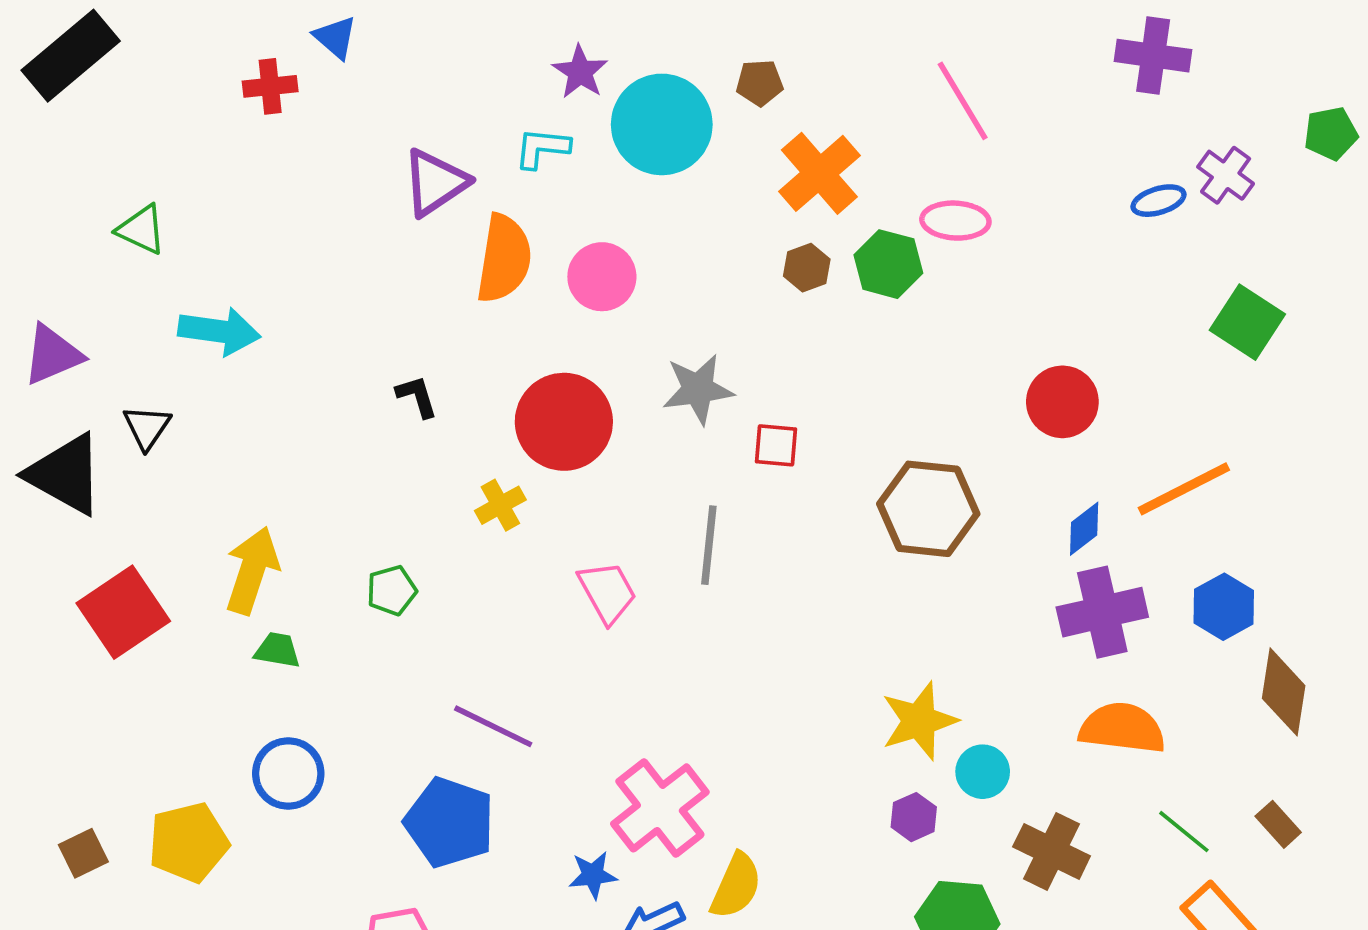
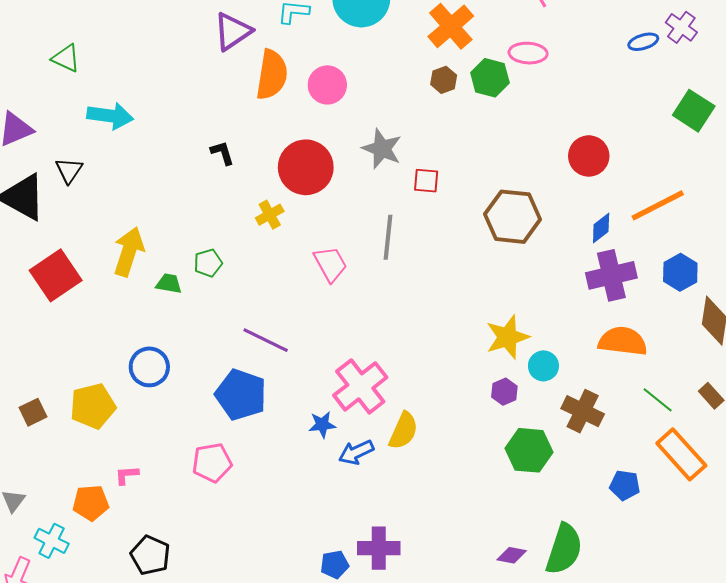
gray star: (698, 389) -> (382, 149), turned 30
green trapezoid: (277, 650) -> (169, 284), moved

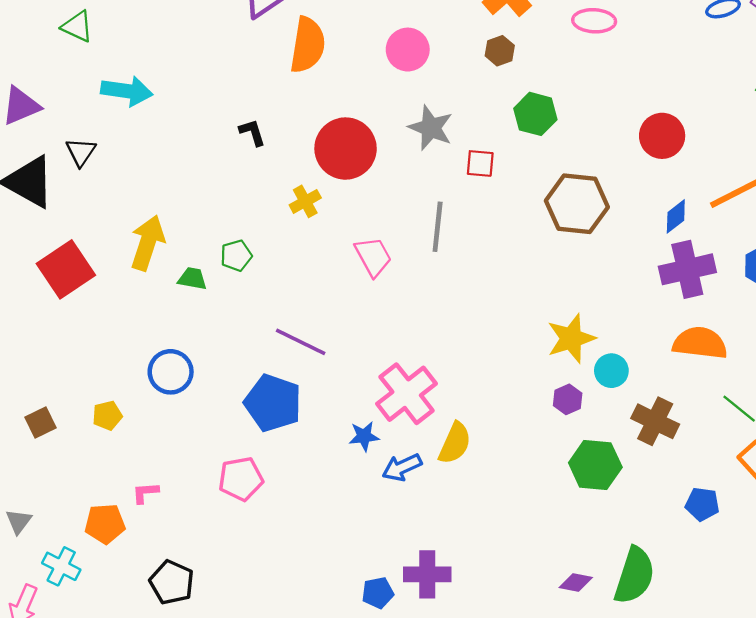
green hexagon: (490, 78) -> (535, 114), moved
pink circle: (327, 85) -> (408, 50), moved
yellow pentagon: (93, 406) -> (107, 416), size x0.6

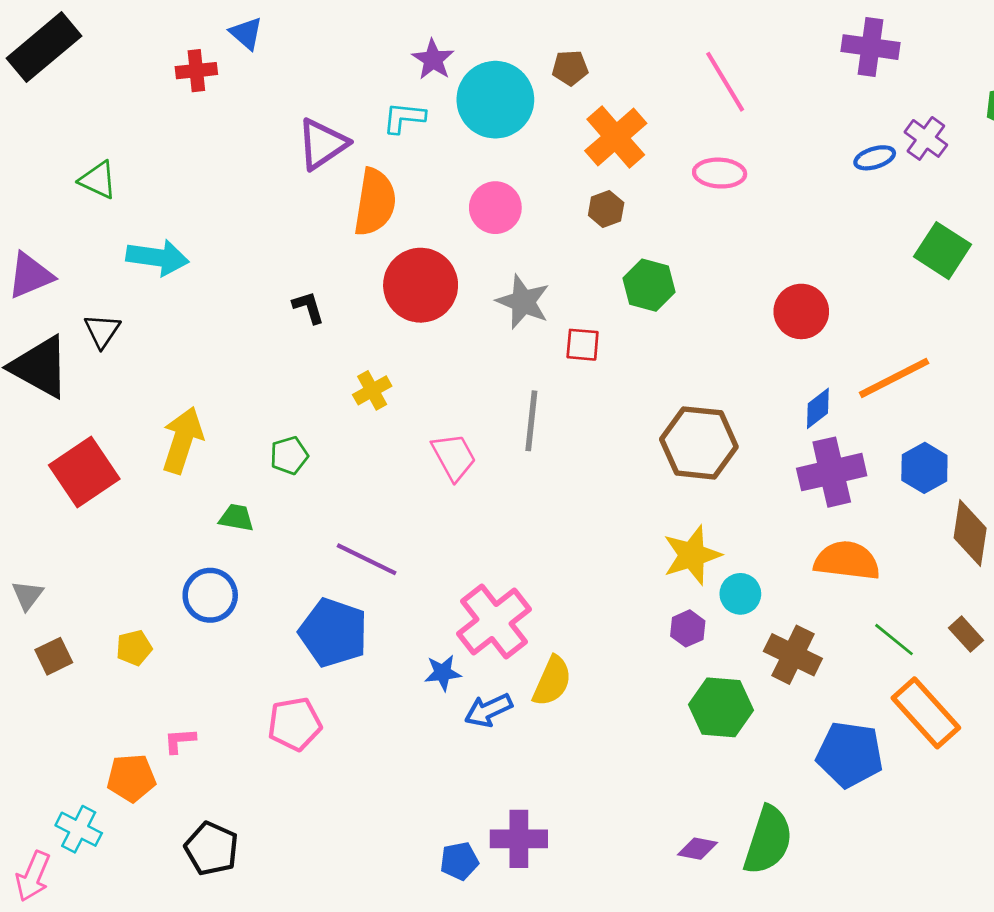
red circle: (346, 149) -> (421, 285), moved
brown hexagon: (577, 204) -> (699, 443), moved
green trapezoid: (192, 279) -> (236, 518), moved
blue pentagon: (702, 504) -> (850, 754), size x1.6
gray triangle: (19, 521) -> (27, 595), moved

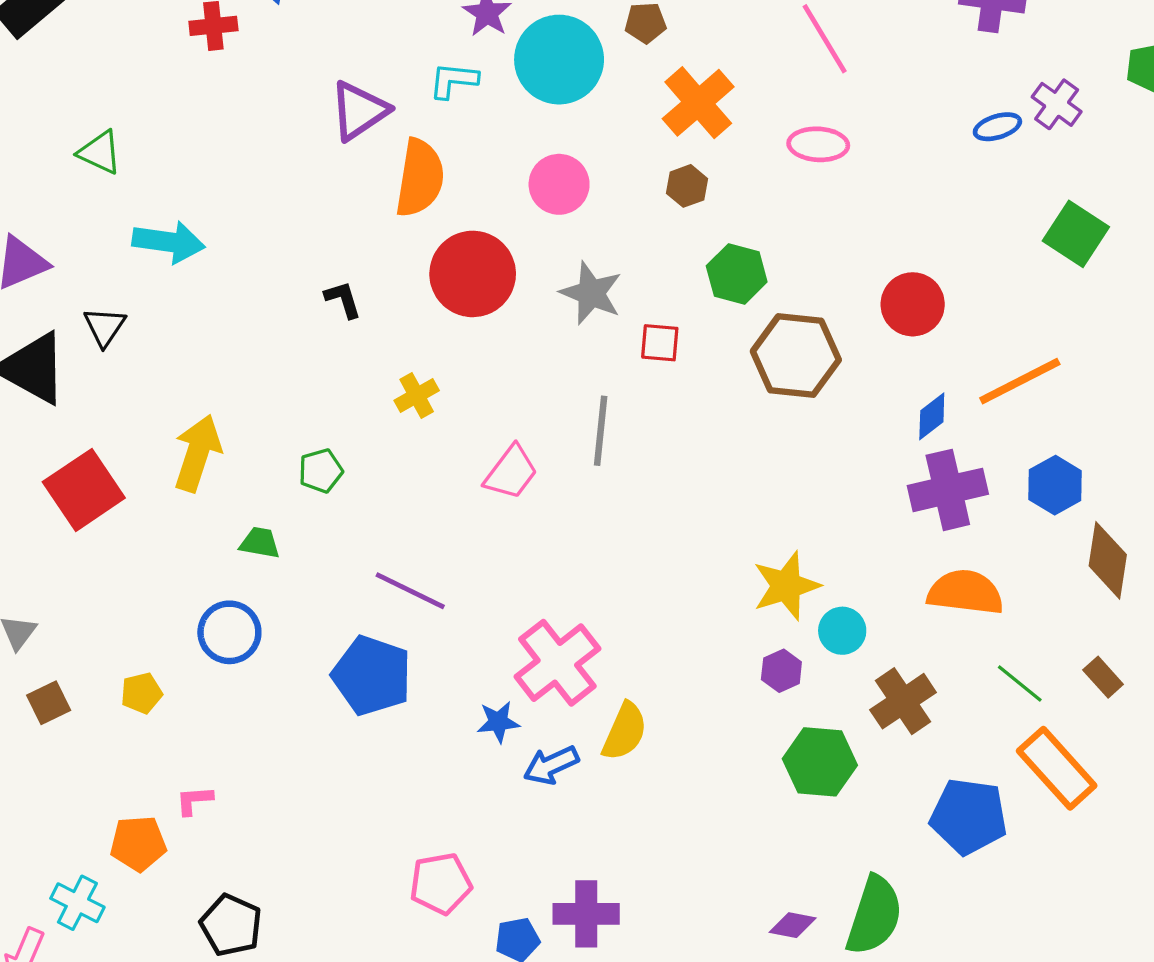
brown hexagon: (699, 443) -> (796, 356), moved
pink trapezoid: (454, 457) -> (511, 472), turned 66
brown cross: (793, 655) -> (903, 701), turned 30
pink pentagon: (295, 724) -> (441, 884), moved

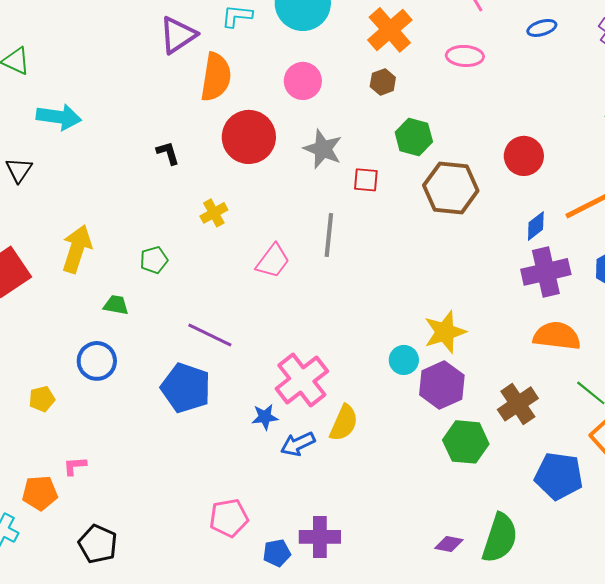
blue ellipse: (997, 127) -> (542, 28), moved
cyan circle: (842, 631) -> (404, 360), moved
purple hexagon: (781, 671) -> (442, 385), size x1.8

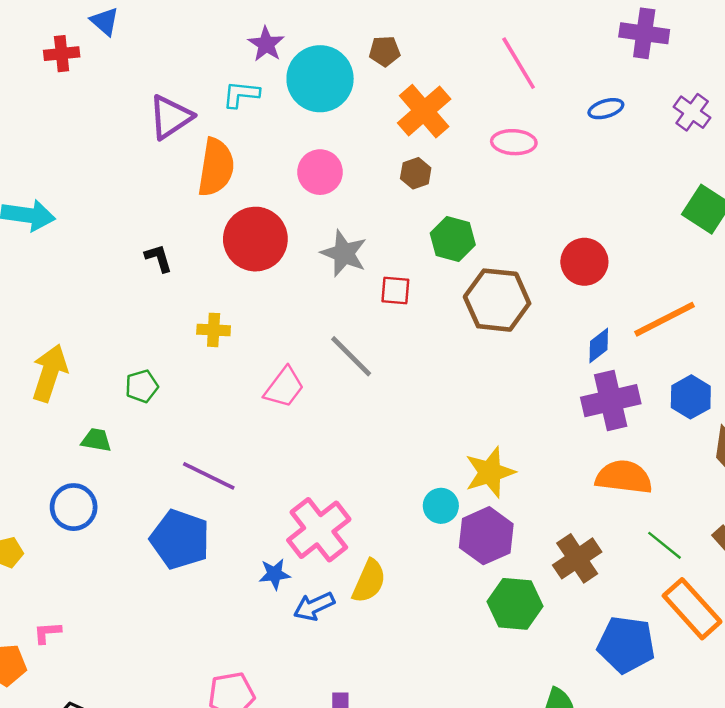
yellow cross: (214, 213) -> (214, 330), turned 32
gray line: (329, 235) -> (351, 356), turned -51

